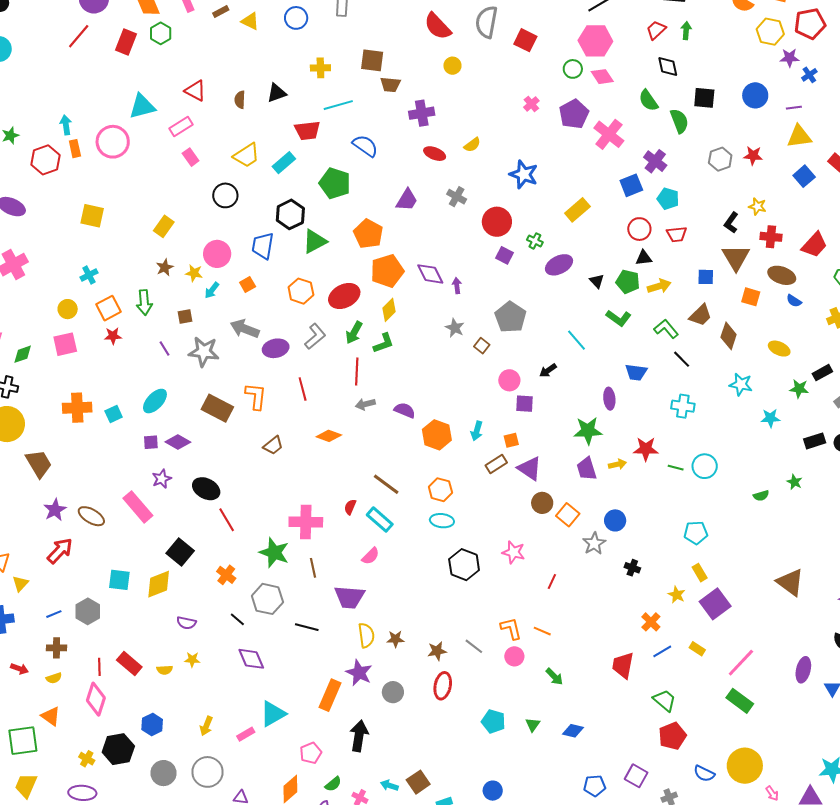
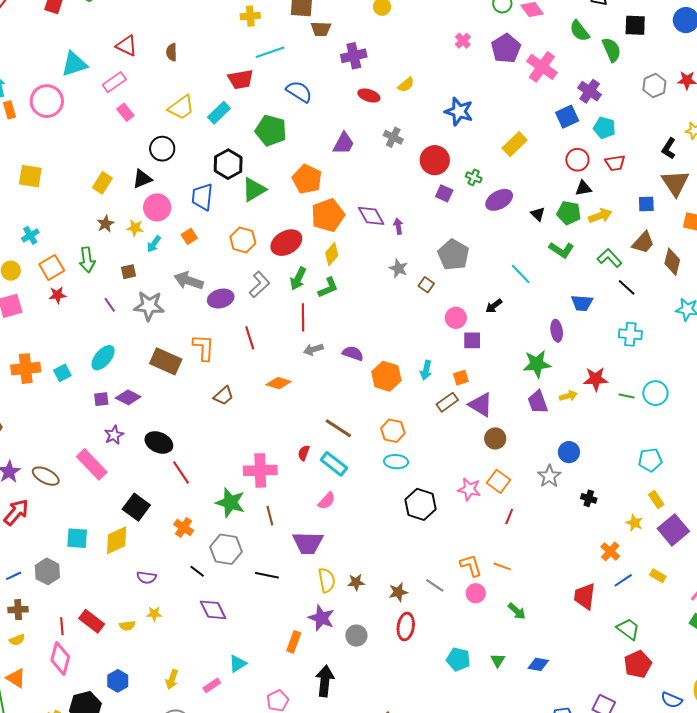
black triangle: (277, 93) -> (142, 179), moved
orange square: (568, 515) -> (499, 481), moved
orange rectangle: (330, 695) -> (294, 642), size x0.7
cyan triangle: (273, 714) -> (238, 664), size x0.7

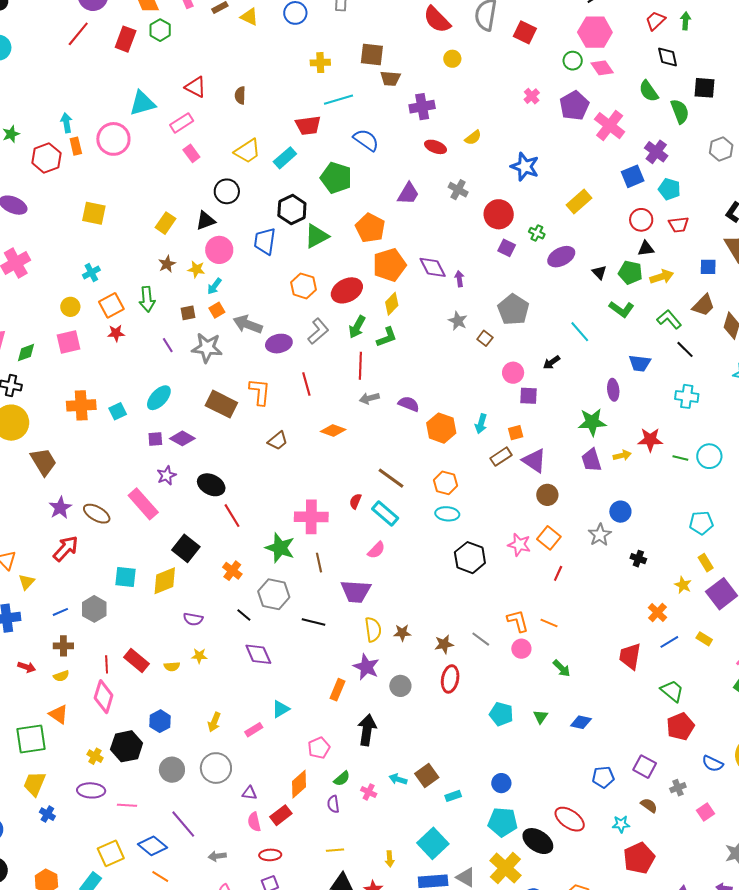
orange square: (189, 236) -> (217, 310), moved

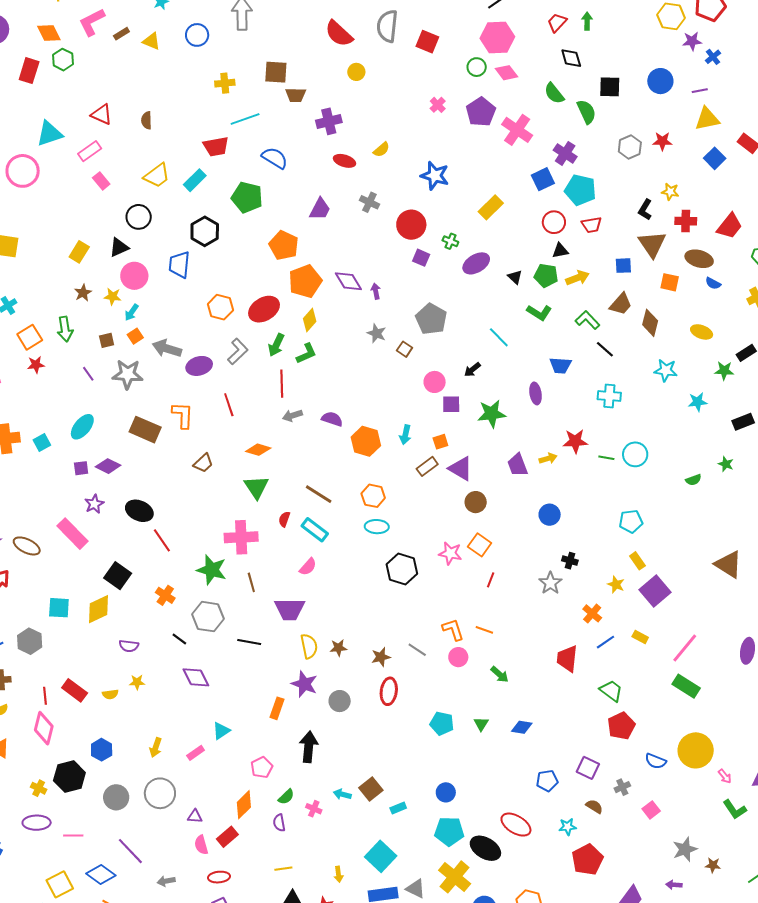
cyan pentagon: (669, 189) -> (580, 190), size x1.4
green triangle: (317, 236) -> (256, 487), moved, turned -32
green star: (592, 422) -> (492, 414), moved
gray star: (600, 535) -> (550, 583), moved

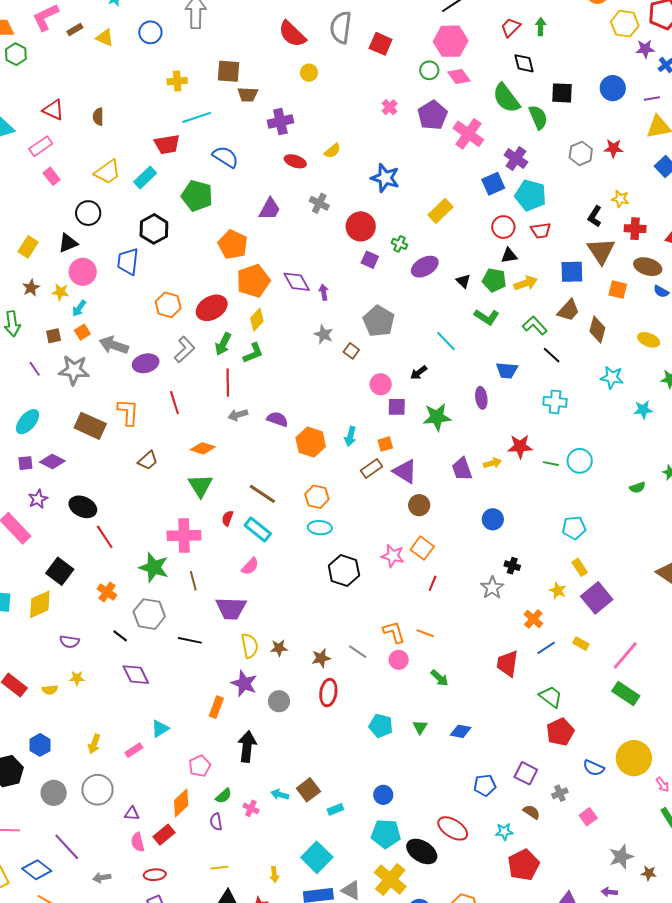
green semicircle: (554, 93) -> (506, 98), size x1.4
blue square: (623, 266) -> (572, 272), size x1.4

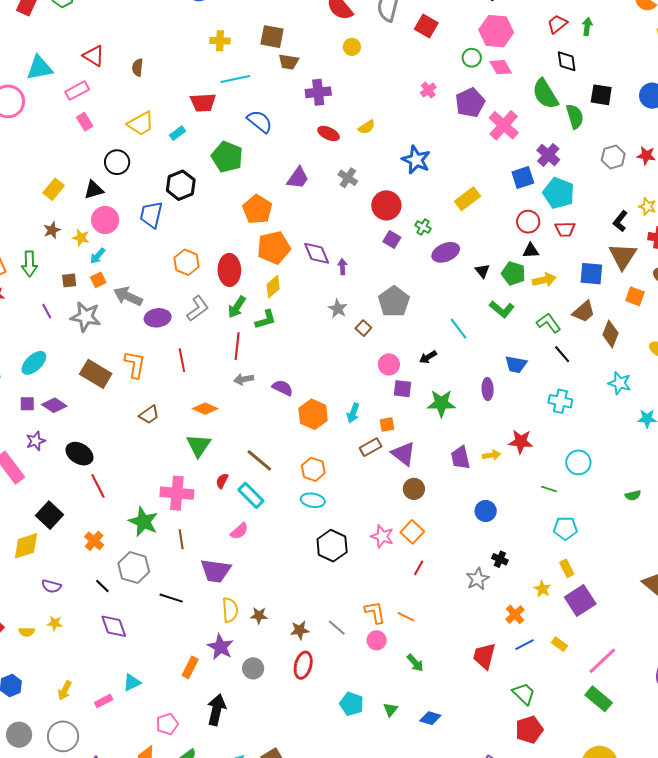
cyan rectangle: (145, 178) -> (178, 133), size x0.7
red ellipse: (212, 308) -> (229, 270), turned -68
green line: (551, 464) -> (549, 489), moved

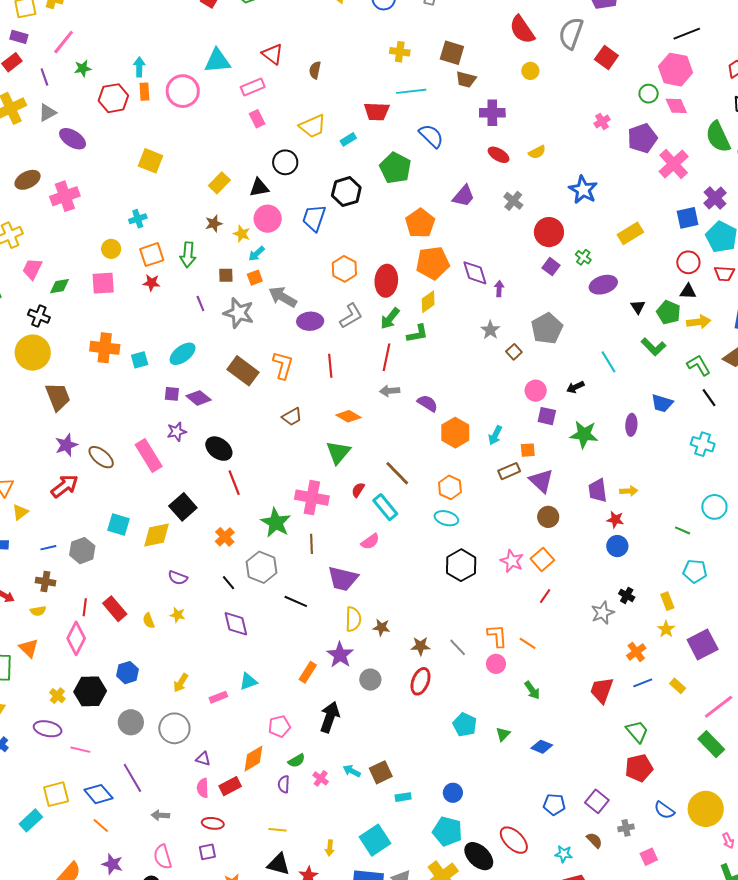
red star: (521, 442) -> (615, 520), moved, size x0.7
yellow rectangle: (567, 568) -> (667, 601), moved
yellow semicircle: (27, 632) -> (149, 621), turned 63

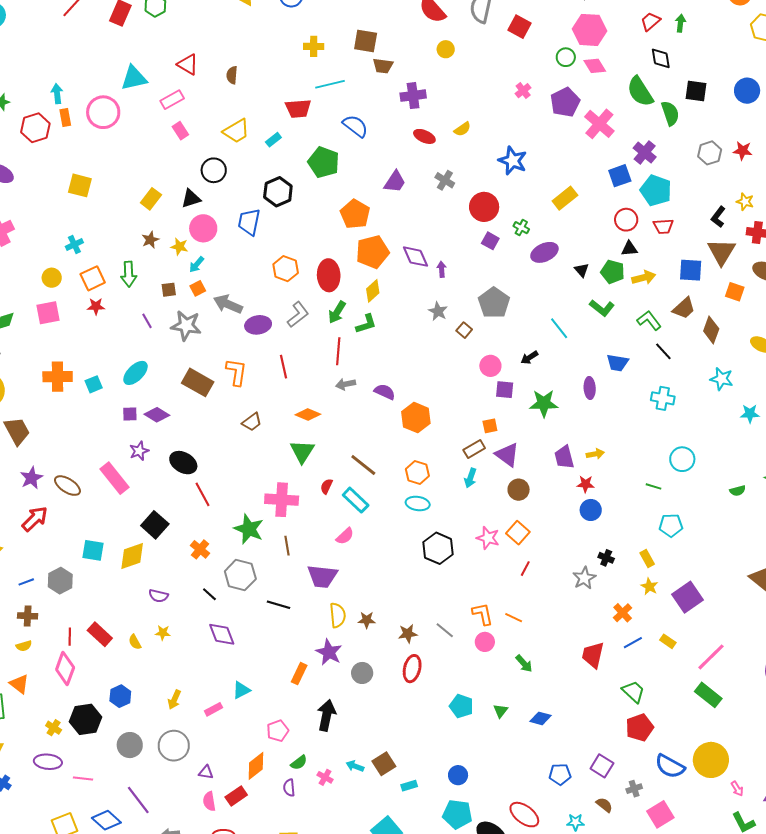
cyan arrow: (495, 435) -> (470, 478), moved
blue semicircle: (664, 810) -> (670, 766), size x1.4
pink square: (649, 857) -> (660, 814), size x1.5

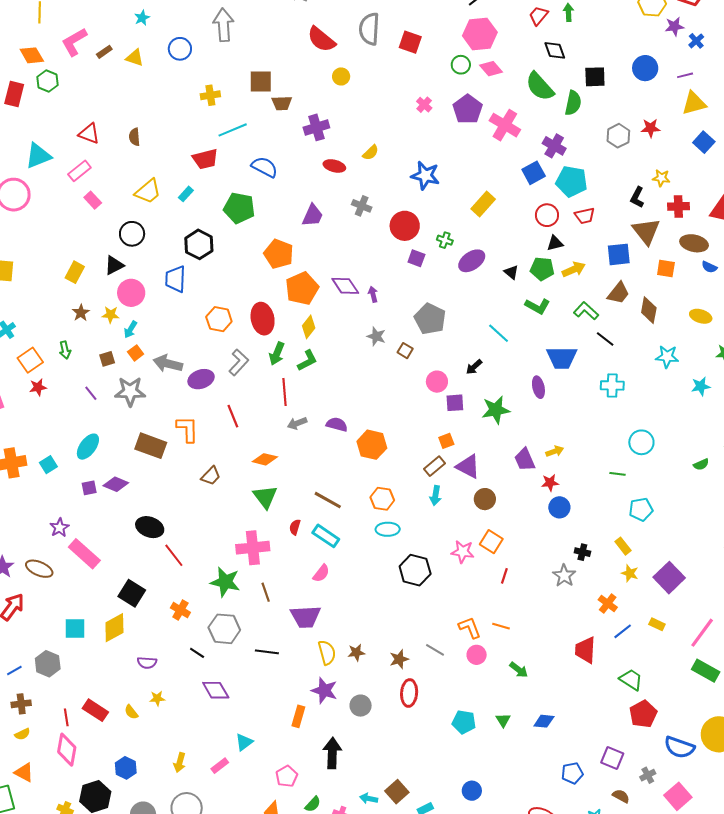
green semicircle: (670, 113) -> (573, 103), turned 40
green arrow: (129, 274) -> (65, 350), size x0.7
blue trapezoid: (617, 363) -> (562, 358), size x1.4
purple star: (139, 451) -> (59, 528), moved

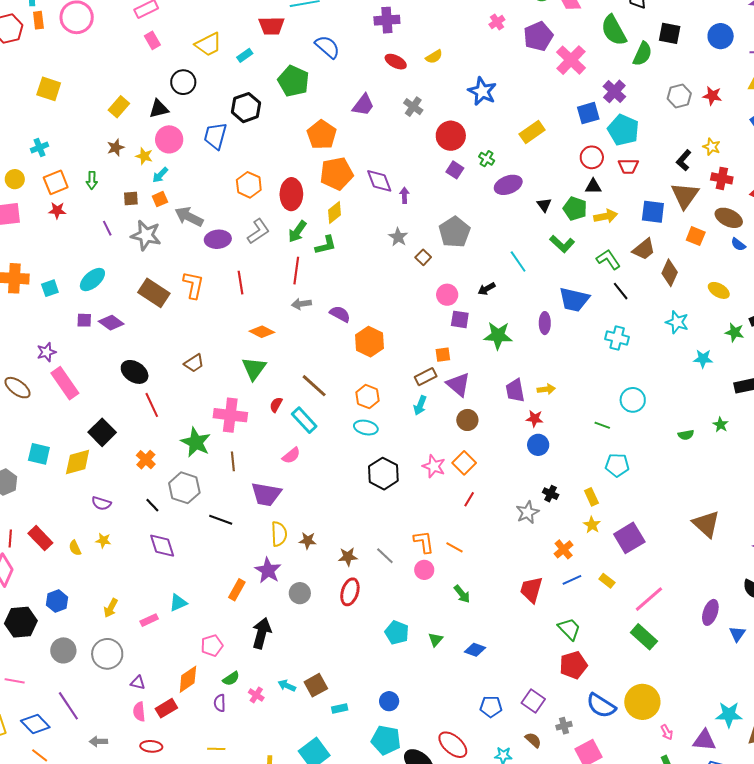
brown trapezoid: (211, 476) -> (194, 363), moved

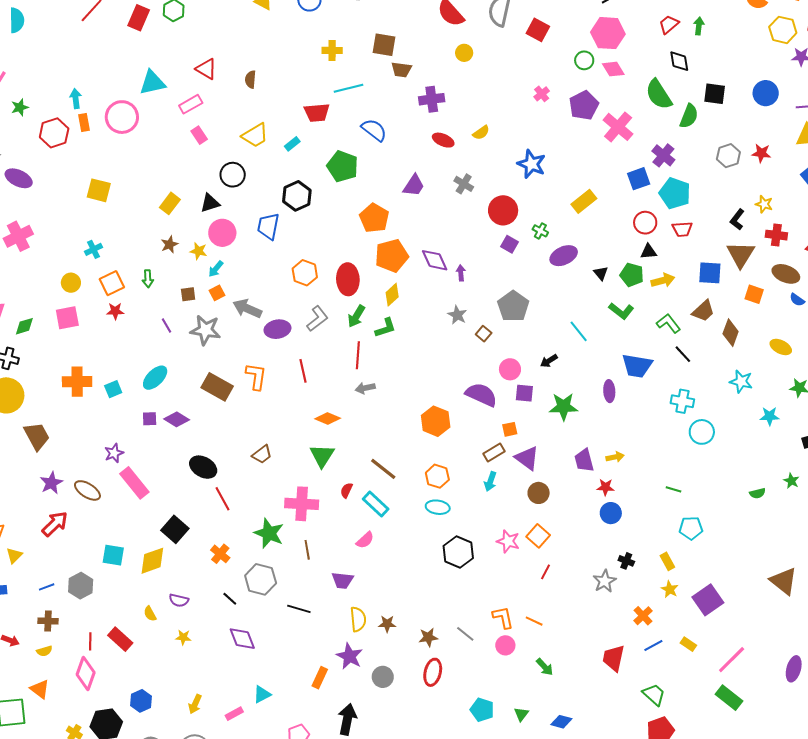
purple semicircle: (340, 314) -> (481, 395), moved, size x1.5
cyan circle: (633, 400) -> (702, 432), moved
purple trapezoid: (266, 494) -> (343, 580), size x0.7
yellow semicircle: (75, 548) -> (150, 614), moved

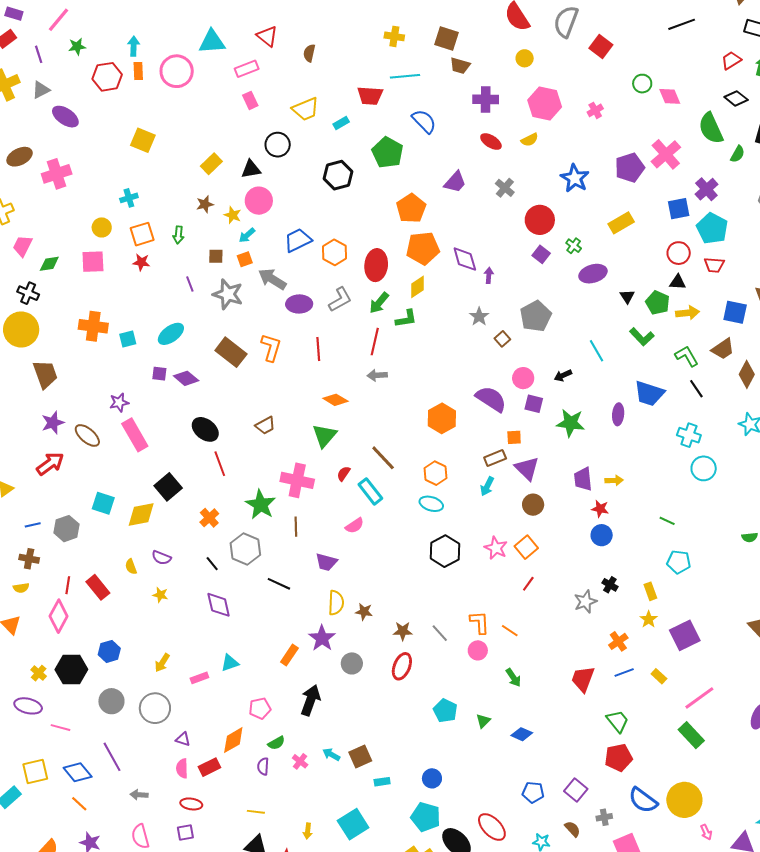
pink hexagon: (608, 33) -> (545, 103), moved
black diamond: (679, 61) -> (736, 98), turned -50
purple pentagon: (584, 105) -> (630, 168), moved
green semicircle: (689, 116) -> (738, 154), size x0.7
blue trapezoid: (268, 226) -> (298, 240), moved, turned 44

